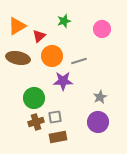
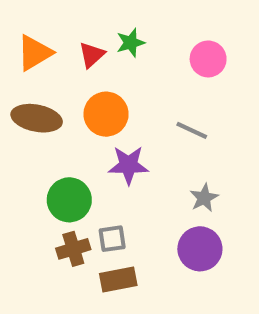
red triangle: (39, 36) -> (92, 55), moved
gray line: (79, 61) -> (192, 130), moved, turned 42

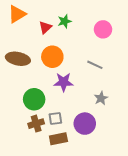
orange triangle: (35, 53) -> (17, 14), moved
purple circle: (200, 249) -> (85, 124), moved

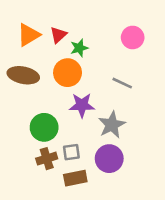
orange triangle: (17, 14) -> (28, 35), moved
green star: (65, 21) -> (79, 48), moved
gray star: (101, 98) -> (112, 125), moved, size x1.5

